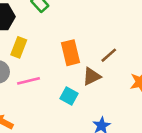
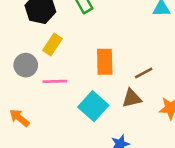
brown triangle: (92, 76) -> (132, 98), moved
cyan square: (69, 96) -> (93, 106), size x1.5

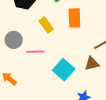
yellow rectangle: (52, 45) -> (46, 25), moved, turned -70
orange rectangle: (105, 62) -> (74, 18), moved

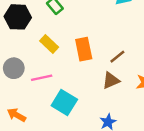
orange rectangle: (74, 18) -> (84, 49), moved
cyan square: (64, 70) -> (64, 102), moved

